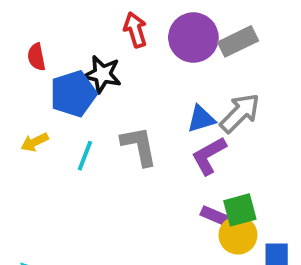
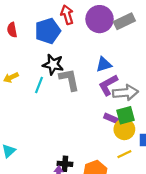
black star: (102, 74) -> (53, 64), moved
blue pentagon: (73, 94) -> (48, 31), moved
gray arrow: (240, 113) -> (125, 93), moved, turned 40

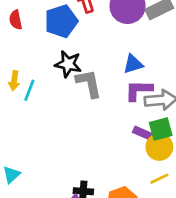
yellow arrow: (11, 77) -> (14, 81), turned -56
cyan line: (39, 85) -> (29, 90), moved
purple L-shape: (108, 85) -> (139, 90), turned 30

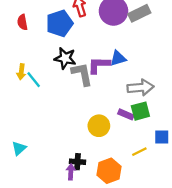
cyan line: (29, 90) -> (34, 80), turned -60
purple L-shape: (139, 90) -> (99, 65), moved
yellow circle: (159, 147) -> (99, 126), moved

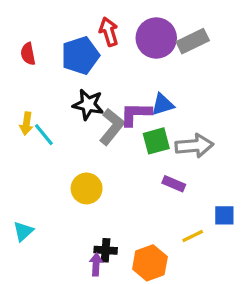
gray L-shape: (82, 74) -> (112, 127), turned 50
green square: (140, 111) -> (156, 141), moved
yellow circle: (99, 126) -> (87, 188), moved

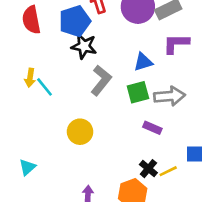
red semicircle: (28, 54) -> (31, 20), size x1.5
black star: (88, 105) -> (84, 46), moved
purple L-shape: (136, 114) -> (176, 44), moved
black cross: (106, 250) -> (148, 169), moved, turned 36

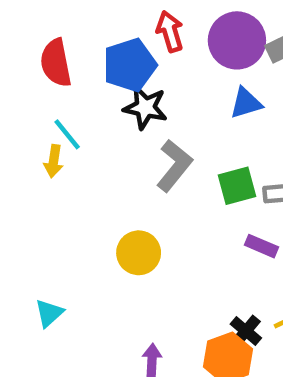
blue triangle: (143, 62) -> (246, 103), moved
cyan line: (45, 87) -> (67, 134), moved
black cross: (148, 169) -> (246, 331), moved

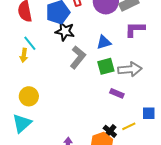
blue triangle: (246, 103) -> (104, 42), moved
yellow circle: (139, 253) -> (29, 96), moved
cyan triangle: (49, 313) -> (22, 123), size x1.5

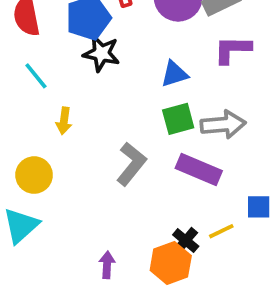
yellow arrow: (24, 55) -> (64, 121), moved
gray L-shape: (78, 57) -> (131, 164), moved
purple rectangle: (117, 93) -> (199, 169), size x1.6

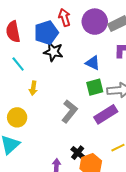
blue triangle: (174, 74) -> (93, 63), turned 42
purple rectangle: (199, 169) -> (106, 114), turned -55
black cross: (186, 241) -> (78, 153), moved

